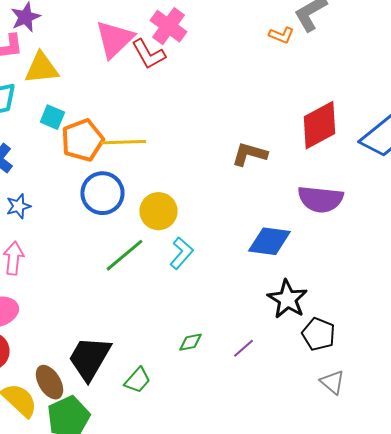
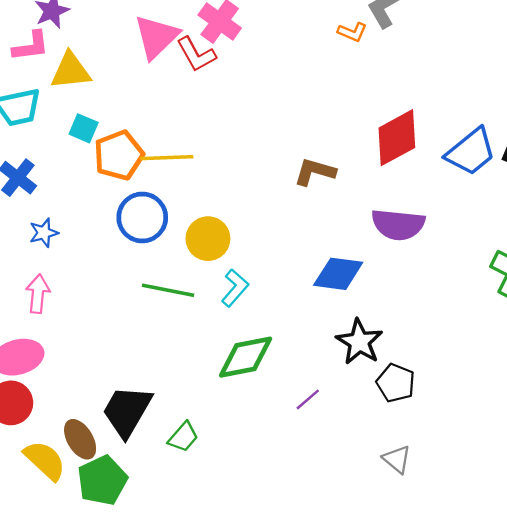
green line: (124, 255) -> (168, 290), turned 51
green diamond: (190, 342) -> (246, 357), moved, size x2.0
gray triangle: (332, 382) -> (397, 459), moved

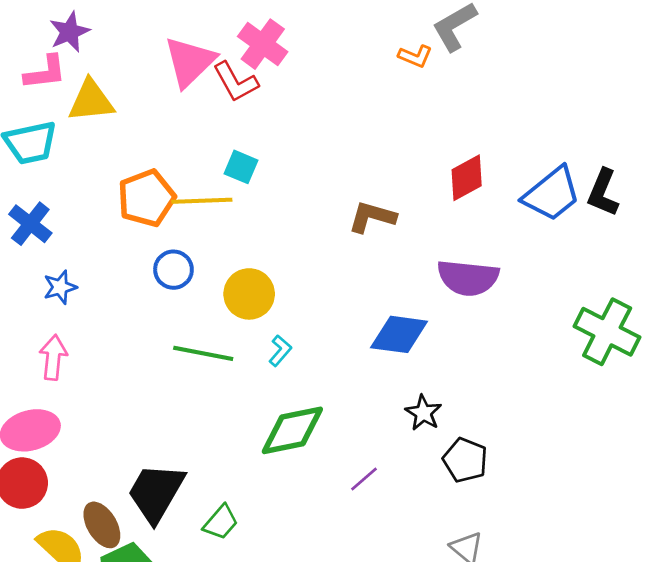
cyan square: (84, 128) -> (241, 167), moved
red diamond: (397, 138) -> (467, 178), size x0.7
blue circle: (142, 217) -> (173, 270), size x0.7
cyan L-shape: (235, 288) -> (280, 351), size x0.7
black star: (359, 342) -> (423, 413), size x0.7

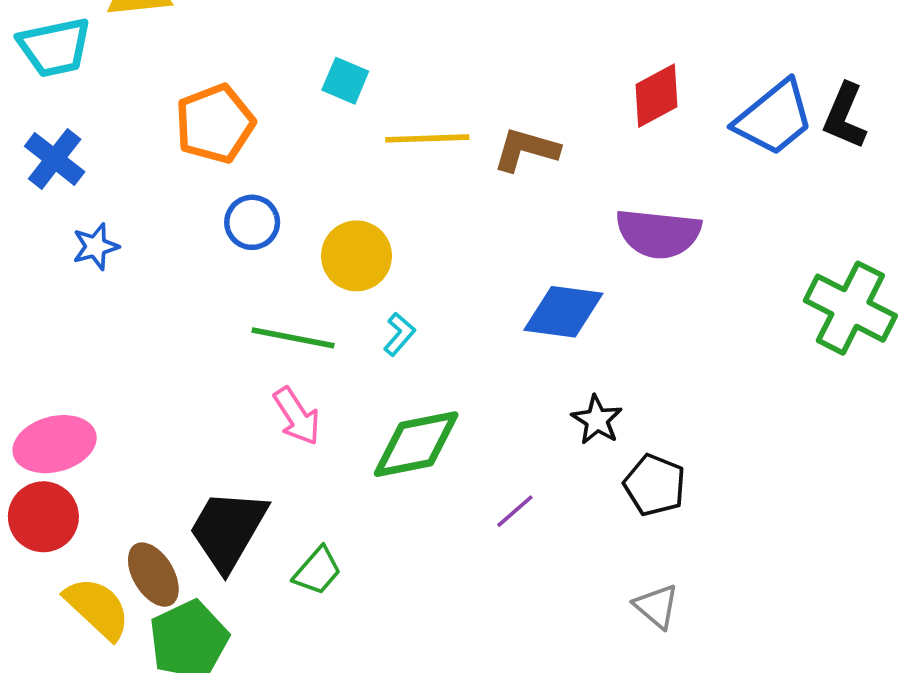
yellow line: (202, 201) -> (427, 138), moved
pink arrow: (53, 357) -> (297, 416), moved, turned 141

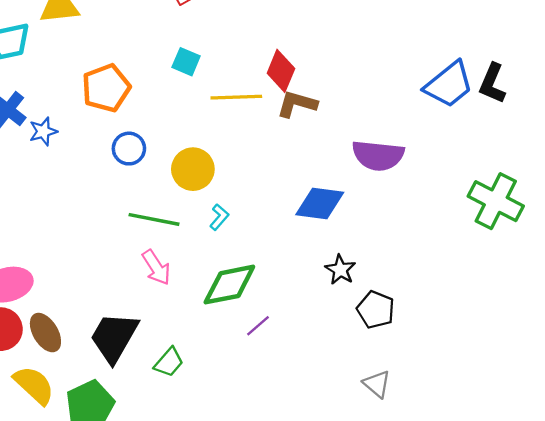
red diamond: (657, 96) -> (281, 71), moved, turned -39
blue star: (96, 247) -> (43, 131), moved
purple line: (515, 511) -> (258, 326), moved
brown ellipse: (153, 575) -> (45, 333), moved

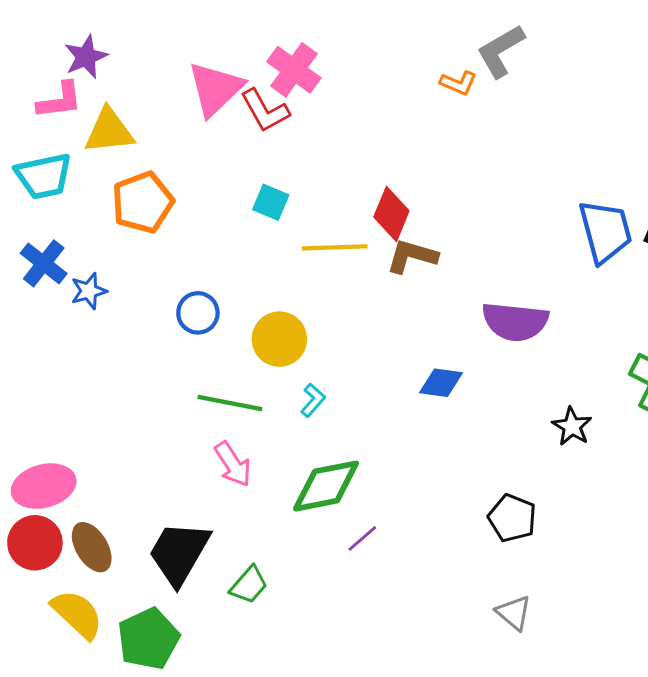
blue trapezoid: (449, 85) -> (605, 231), turned -66
orange pentagon: (106, 88) -> (143, 202), moved
blue diamond: (320, 203) -> (441, 383), size x0.7
black star: (340, 270) -> (572, 426), moved

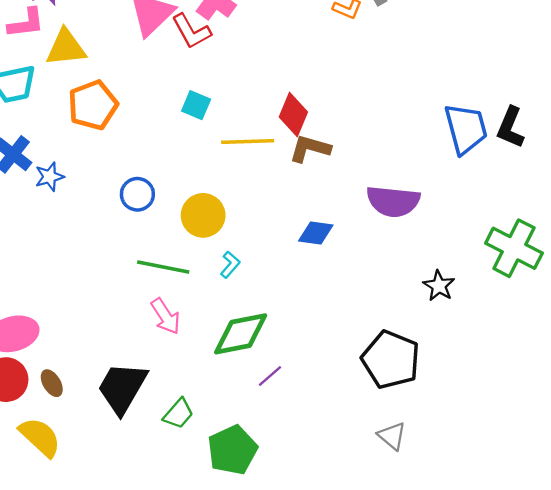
blue diamond: (441, 383) -> (316, 233), moved
black pentagon: (512, 518) -> (391, 360), size x1.5
brown ellipse: (92, 547) -> (52, 383), size x0.7
green pentagon: (148, 639) -> (232, 450), moved

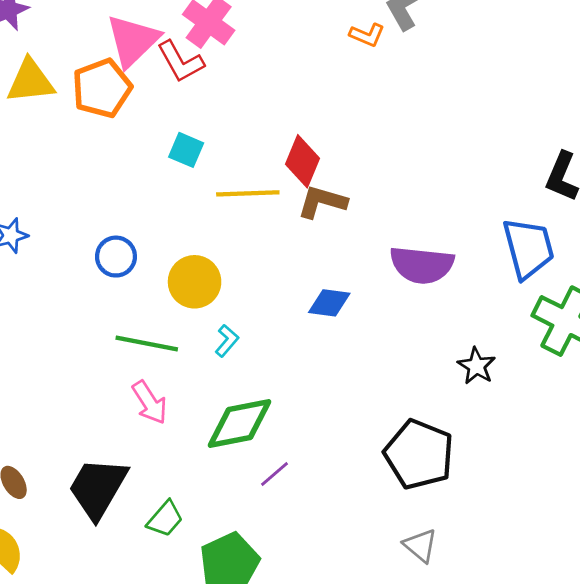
orange pentagon: (93, 105) -> (102, 88), moved
blue trapezoid: (466, 129) -> (528, 248), moved

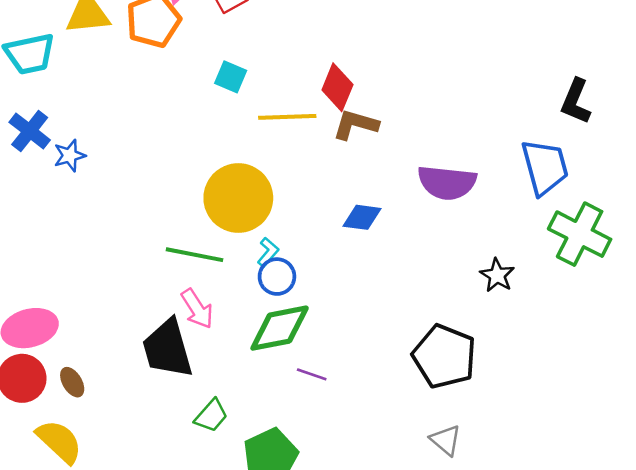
blue circle: (116, 257) -> (277, 277), moved
yellow circle: (195, 282) -> (238, 198), size x1.4
purple line: (274, 474) -> (312, 374), turned 60
black trapezoid: (98, 488) -> (167, 349), moved, turned -46

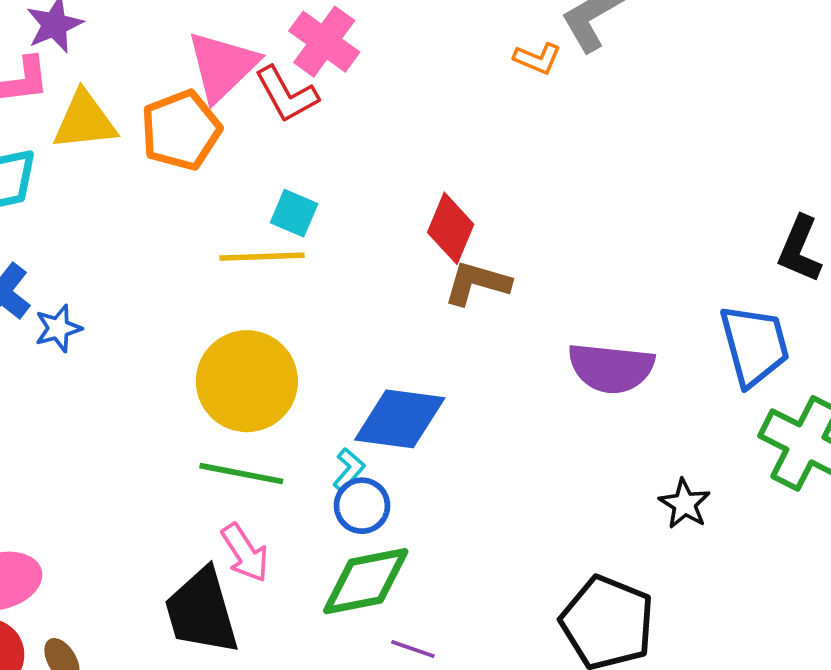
yellow line: (287, 117) -> (262, 257), moved
yellow circle: (238, 198) -> (247, 381), moved
blue diamond: (362, 217) -> (400, 419), moved, size x1.6

